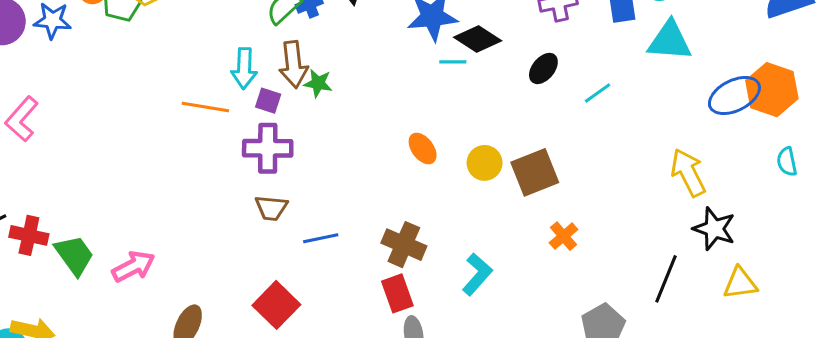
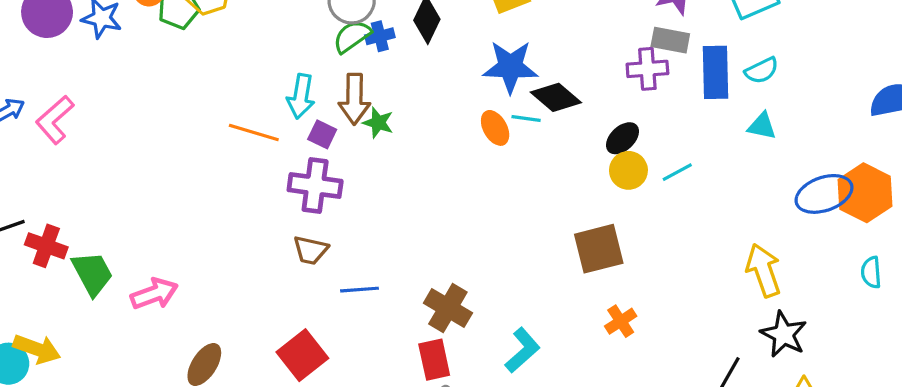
cyan triangle: (670, 41) -> (762, 126), size x0.6
orange ellipse: (423, 149) -> (495, 128), moved
yellow circle: (485, 163) -> (628, 170), moved

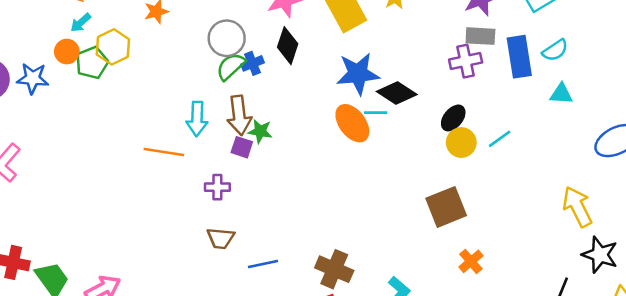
orange ellipse: (495, 128) -> (352, 123), size x1.4
purple square: (322, 134) -> (242, 147), moved
purple cross: (315, 185) -> (217, 187), size x0.6

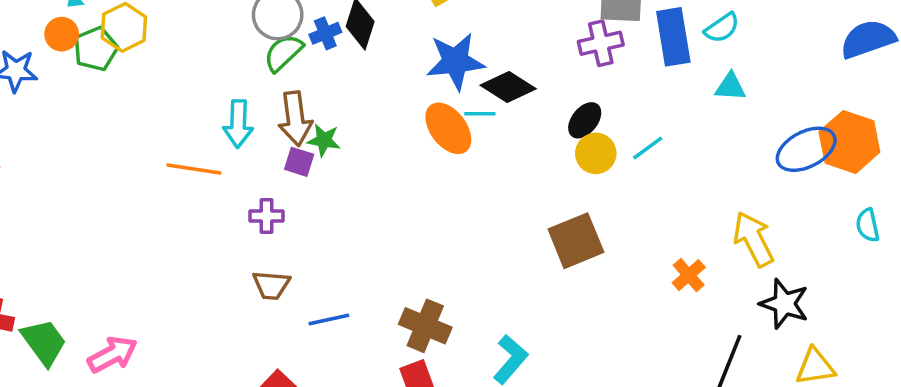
blue cross: (253, 63) -> (325, 33), moved
orange cross: (471, 261) -> (689, 275), moved

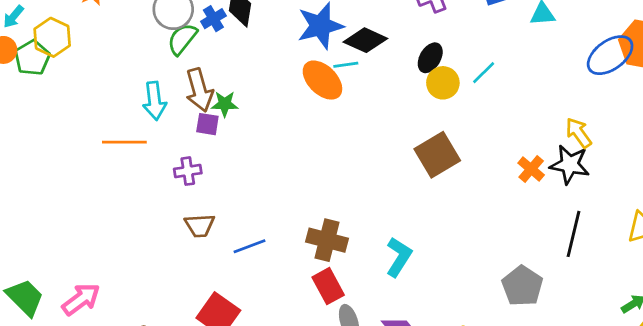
yellow arrow: (754, 239) -> (579, 133), size x0.7
black star: (784, 304) -> (570, 165), moved

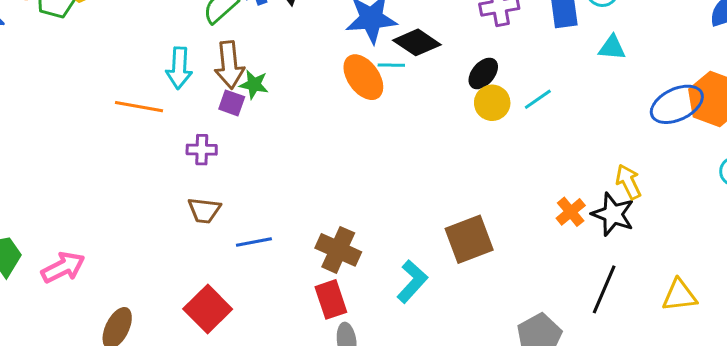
brown square: (437, 155) -> (469, 239), moved

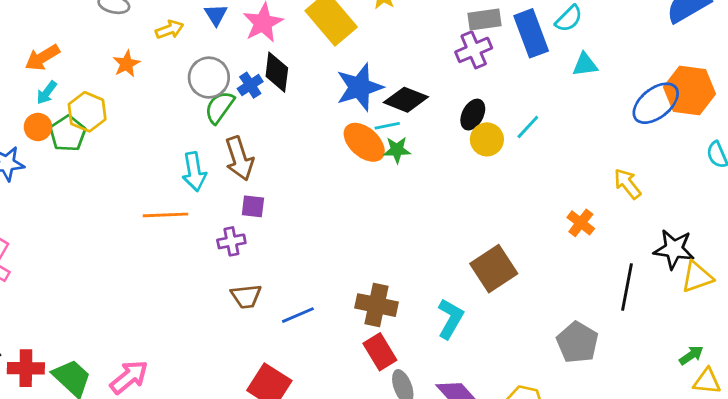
green star: (254, 84) -> (397, 150), moved
purple square: (232, 103) -> (253, 206), moved
black star: (613, 214) -> (674, 249), moved

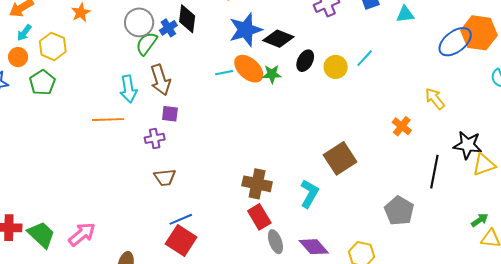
black ellipse: (473, 115) -> (305, 61), moved
cyan line: (387, 126) -> (224, 73), moved
green pentagon: (68, 134) -> (42, 83), moved
blue line: (298, 315) -> (181, 219), moved

